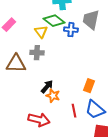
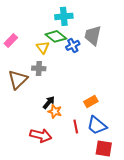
blue cross: (71, 30) -> (73, 45), turned -32
brown triangle: (16, 64) -> (18, 79), turned -45
orange rectangle: (89, 86) -> (91, 101), turned 40

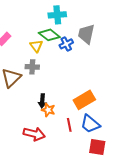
orange rectangle: (91, 101) -> (84, 100), size x1.5
black arrow: (49, 102) -> (42, 101), turned 144

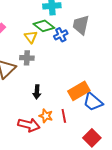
orange star: (48, 110) -> (46, 116), moved
blue trapezoid: (90, 124) -> (93, 102), moved
red square: (97, 147) -> (92, 138), turned 36

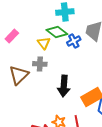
black arrow: (37, 92) -> (64, 86), moved, size x1.5

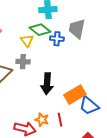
blue cross: (74, 41) -> (57, 39), turned 32

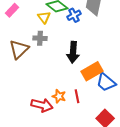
blue cross: (57, 39) -> (74, 15), turned -32
black arrow: (47, 84) -> (73, 52), moved

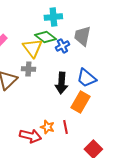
yellow triangle: (44, 17) -> (32, 48), size x1.5
orange rectangle: (92, 71) -> (80, 102), turned -30
blue trapezoid: (106, 82) -> (86, 78), moved

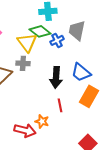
orange rectangle: (80, 102) -> (89, 96), moved
red line: (65, 127) -> (60, 105), moved

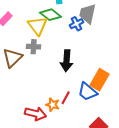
blue cross: (57, 40) -> (77, 24), moved
blue trapezoid: (81, 72) -> (88, 92), moved
red line: (60, 105) -> (66, 98), moved, turned 40

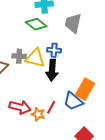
blue cross: (77, 24) -> (54, 50), moved, turned 32
yellow triangle: (38, 26) -> (35, 58), moved, turned -40
red arrow: (36, 114) -> (20, 107), moved

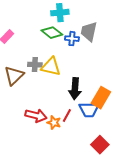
blue cross: (54, 50) -> (72, 39), moved
black arrow: (52, 70) -> (75, 89), moved
blue trapezoid: (73, 101) -> (89, 110), turned -40

